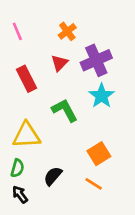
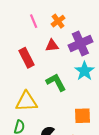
pink line: (17, 31) -> (34, 21), moved
red triangle: (59, 63) -> (52, 46), turned 40
orange square: (99, 154) -> (82, 116), turned 30

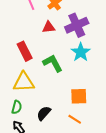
red rectangle: (26, 58) -> (25, 51), moved

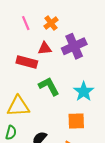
red rectangle: (25, 51) -> (27, 62), moved, turned -48
cyan star: (81, 52) -> (84, 92), moved

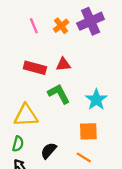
purple cross: (74, 46) -> (91, 21), moved
red triangle: (45, 48) -> (63, 64), moved

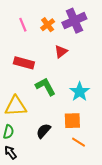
red triangle: (63, 64) -> (61, 52), moved, turned -32
black semicircle: (49, 151) -> (43, 131), moved
orange line: (84, 157) -> (79, 142), moved

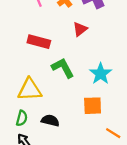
black semicircle: (43, 131) -> (50, 121), moved, turned 63
orange line: (79, 142) -> (113, 133), moved

